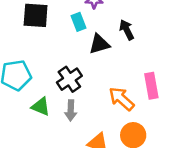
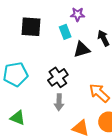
green triangle: (41, 107) -> (18, 118), moved

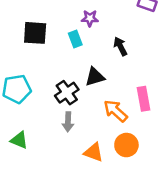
black triangle: (82, 49) -> (95, 77), moved

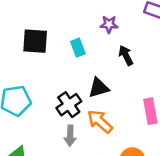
purple star: (90, 18) -> (109, 24), moved
orange arrow: (115, 111) -> (100, 121), moved

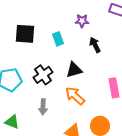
black cross: (69, 105) -> (43, 75), moved
gray arrow: (70, 136) -> (43, 107), moved

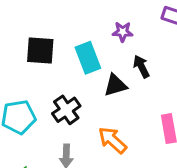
cyan rectangle: (58, 39) -> (88, 58), size x1.5
black triangle: (74, 70) -> (115, 85), moved

